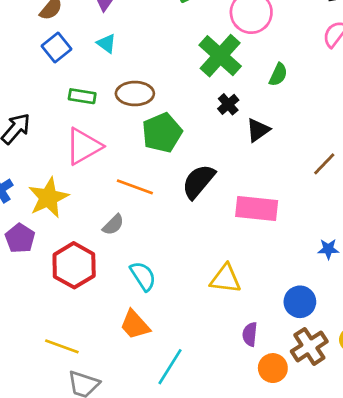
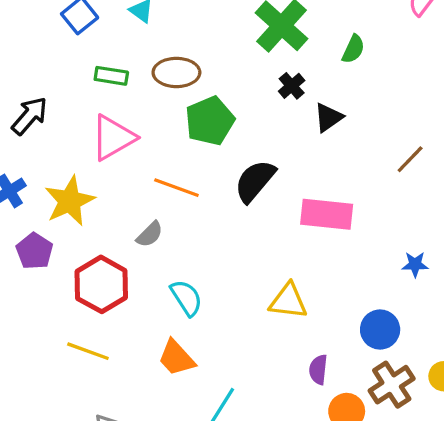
yellow line: (62, 346) -> (88, 351), moved

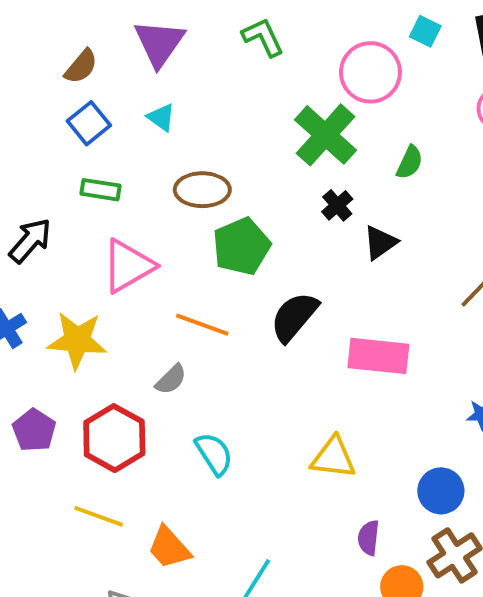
green rectangle: (111, 76) -> (101, 190), moved
yellow star: (70, 201) -> (77, 340), turned 30
purple pentagon: (35, 251) -> (34, 430), moved
orange trapezoid: (176, 358) -> (169, 548), moved

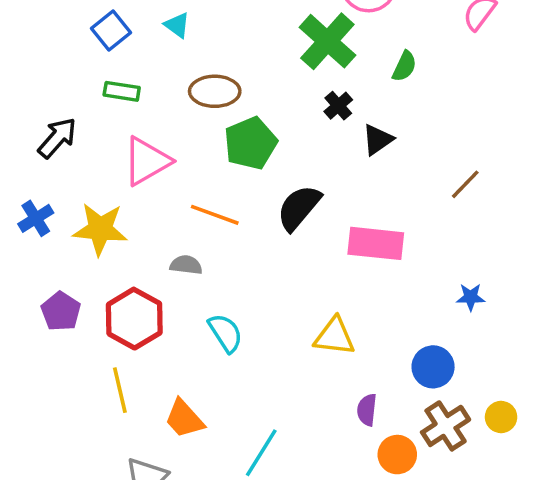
gray semicircle: (171, 379) -> (186, 265), turned -128
yellow line: (99, 516) -> (120, 390), turned 57

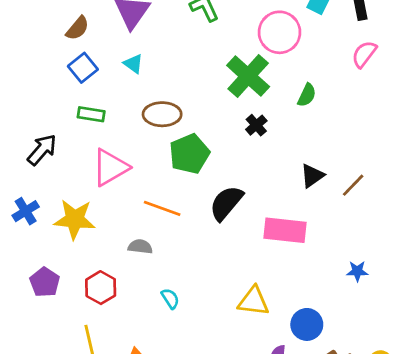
black triangle: (378, 140) -> (312, 176), moved
red hexagon: (134, 319) -> (101, 288), size x0.7
cyan semicircle: (225, 333) -> (170, 299), size x0.7
blue circle: (433, 367) -> (307, 324), moved

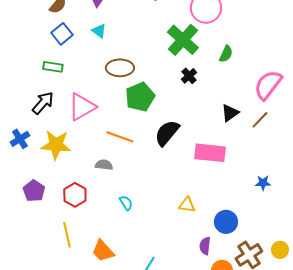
pink semicircle: (364, 54) -> (268, 85), moved, size x1.5
green rectangle: (91, 114) -> (53, 67), moved
black arrow: (42, 150) -> (43, 103), moved
yellow triangle: (254, 301) -> (187, 205), size x0.7

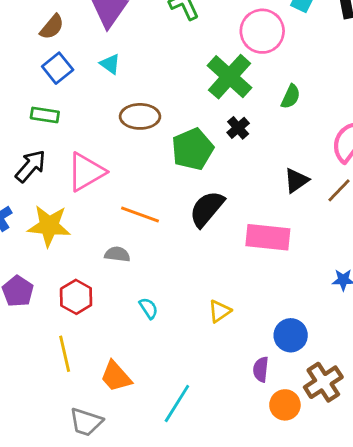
green pentagon: (140, 97) -> (193, 149), moved
yellow triangle: (187, 205) -> (220, 311), moved, turned -42

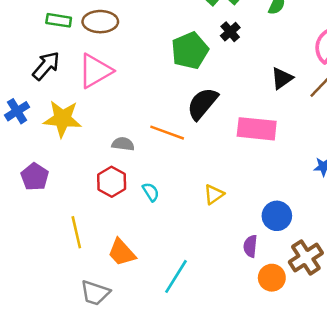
brown ellipse: (140, 116) -> (100, 22), moved
orange line: (140, 214) -> (167, 133), moved
red hexagon: (76, 297) -> (112, 182), moved

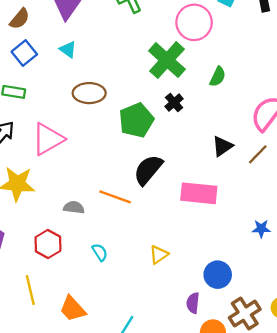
brown ellipse: (100, 22) -> (89, 93), moved
red hexagon: (112, 182) -> (48, 244), moved

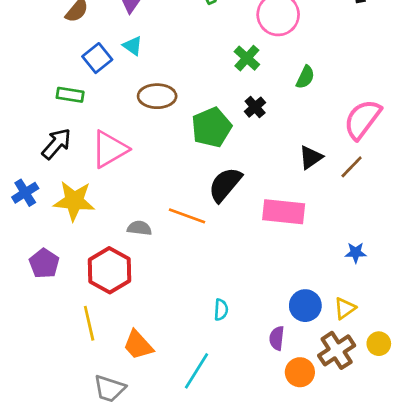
blue square: (24, 53) -> (97, 58), moved
green cross: (167, 60) -> (247, 58), size x0.6
red hexagon: (48, 244) -> (109, 270), size x1.4
cyan semicircle: (100, 252) -> (221, 310), moved, turned 36
yellow triangle: (159, 255) -> (345, 308), moved

